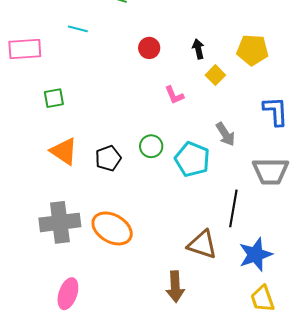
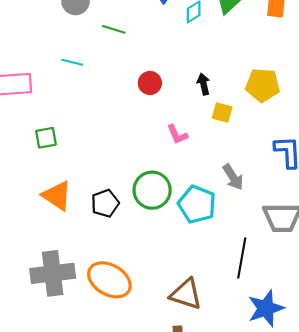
yellow square: (215, 75) -> (222, 113), turned -30
green circle: (151, 146) -> (152, 190), size x1.5
brown triangle: (202, 245) -> (186, 294), moved

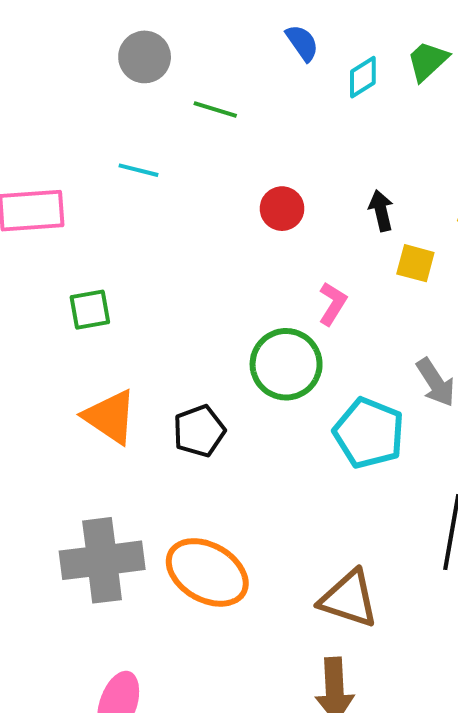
pink L-shape: (177, 134) -> (333, 304), turned -125
green circle: (152, 190) -> (286, 364), moved

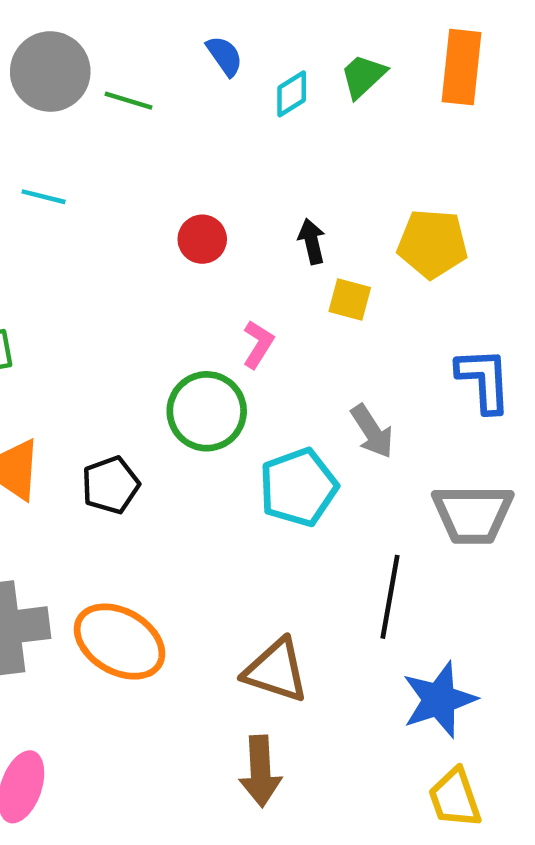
gray circle: (145, 57) -> (50, 72), size x1.4
green line: (215, 110) -> (128, 101), moved
cyan pentagon: (369, 433) -> (298, 487), turned 30

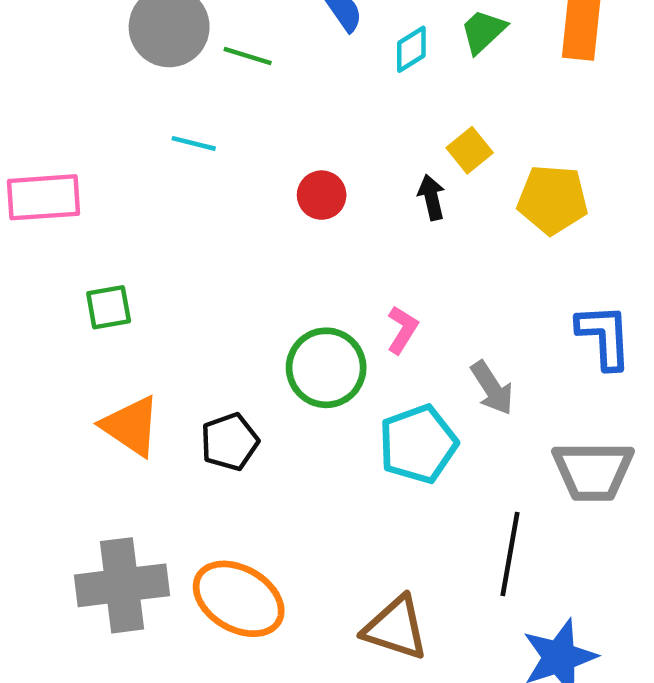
cyan line: (44, 197) -> (194, 143), moved
yellow square: (350, 300) -> (470, 150), moved, turned 36
pink L-shape: (258, 344) -> (402, 330), moved

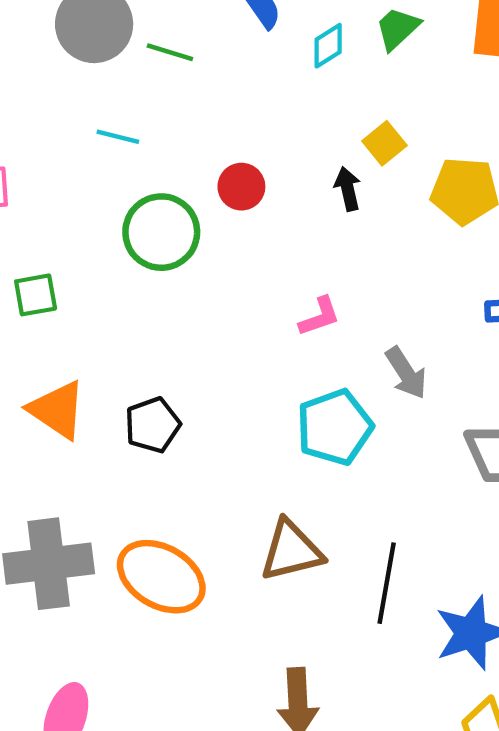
pink L-shape: (402, 330) -> (319, 317), turned 39
green circle: (326, 368) -> (161, 232), moved
black line: (510, 554) -> (387, 583), moved
brown triangle: (396, 628) -> (291, 551), moved, turned -32

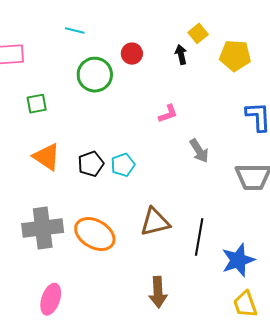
gray arrow: (406, 373) -> (199, 151), moved
cyan pentagon: (335, 427) -> (123, 165), moved, size x0.7

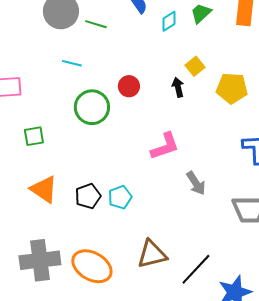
pink L-shape: (168, 114) -> (165, 146), size x1.5
black line: (199, 237) -> (196, 269), turned 33

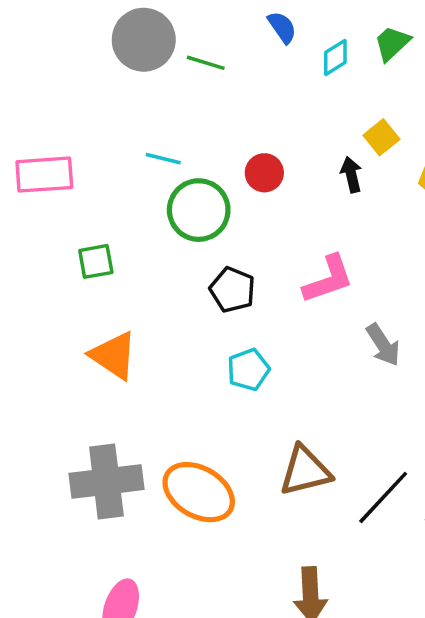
cyan line: (72, 63) -> (163, 159), moved
black pentagon: (88, 196) -> (232, 290), moved, turned -30

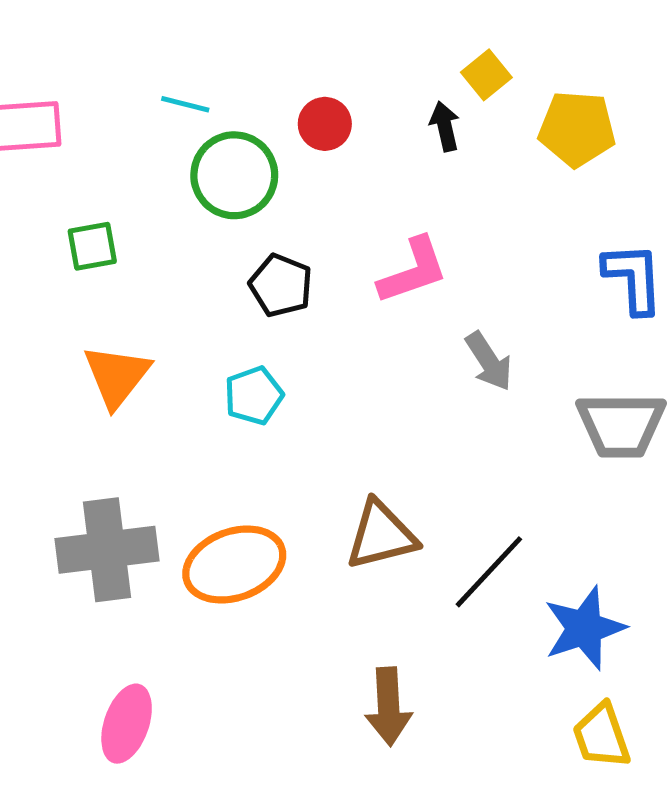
orange triangle: (114, 355) -> (117, 376), turned 34
cyan pentagon: (248, 370) -> (254, 396), moved
orange ellipse: (199, 492) -> (234, 564), turned -50

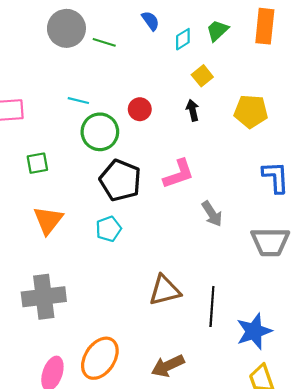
yellow square: (486, 75) -> (202, 76), moved
black pentagon: (281, 285) -> (120, 180), size x1.5
orange ellipse: (234, 564) -> (100, 358), moved, turned -36
black line: (489, 572) -> (212, 306), turned -39
brown arrow: (388, 706) -> (168, 366), turned 68

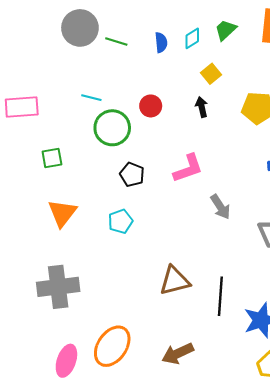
blue semicircle: (151, 21) -> (161, 43), moved, turned 30
black pentagon: (120, 180) -> (132, 175), size x0.6

